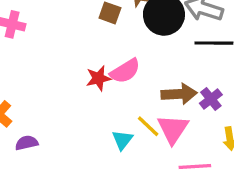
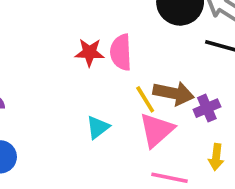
pink semicircle: (125, 71) -> (121, 52), turned 104
yellow line: (148, 126) -> (145, 99), moved

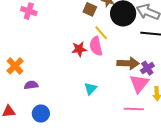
yellow line: (145, 99) -> (101, 33), moved
pink triangle: (156, 130) -> (139, 84), moved

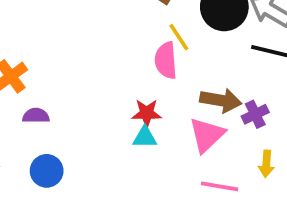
red star: (79, 49) -> (147, 113), moved
pink triangle: (139, 84) -> (207, 135), moved
cyan triangle: (90, 89) -> (145, 137), turned 40

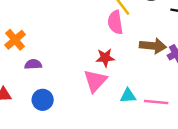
pink triangle: (207, 135) -> (95, 81), moved
cyan triangle: (145, 137) -> (128, 96), moved

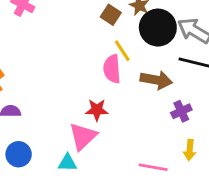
brown arrow: (153, 46) -> (156, 80), moved
cyan triangle: (128, 96) -> (67, 163), moved

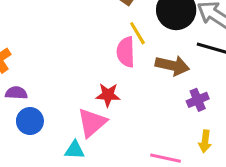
blue circle: (19, 154) -> (30, 121), moved

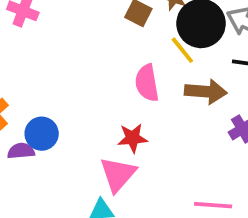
yellow line: (137, 33) -> (182, 50), moved
blue circle: (30, 121) -> (42, 134), moved

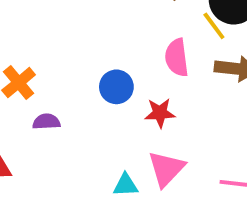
blue circle: (42, 134) -> (116, 87), moved
pink triangle: (118, 174) -> (166, 169), moved

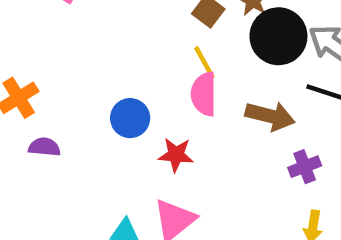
yellow line: (214, 26) -> (204, 63), moved

